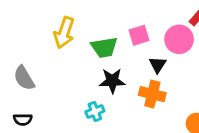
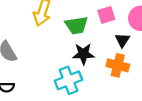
cyan cross: (95, 111) -> (68, 80), size x1.6

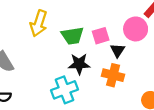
pink square: (106, 15) -> (101, 36), moved

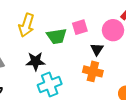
pink square: (101, 36) -> (80, 27), moved
black star: (79, 64) -> (36, 61), moved

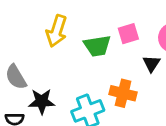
black star: (36, 61) -> (42, 101), moved
orange cross: (93, 71) -> (123, 93), moved

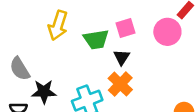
black triangle: (151, 63) -> (122, 57), moved
orange cross: (123, 93) -> (120, 84), turned 30

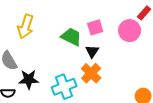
yellow arrow: (58, 25) -> (26, 26), moved
green trapezoid: (96, 39) -> (71, 37), turned -145

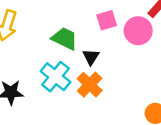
pink square: (95, 27) -> (107, 20), moved
cyan cross: (64, 87) -> (55, 77), moved, turned -30

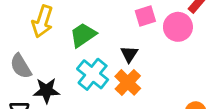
green trapezoid: (65, 39) -> (83, 35), moved, turned -60

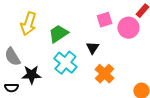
orange cross: (128, 82) -> (104, 74), moved

